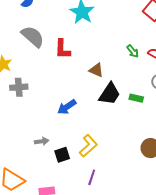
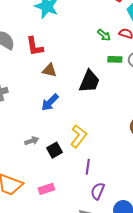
brown triangle: (96, 70) -> (49, 70), moved
green rectangle: (136, 98) -> (115, 59), moved

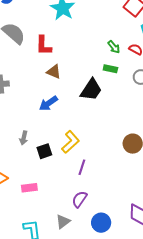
green rectangle: (115, 59) -> (110, 69), moved
gray arrow: (32, 141) -> (24, 138), turned 112
purple line: (88, 167) -> (82, 167), moved

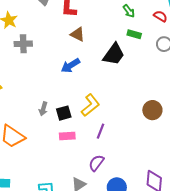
green arrow: (114, 47) -> (129, 11), moved
gray arrow: (24, 138) -> (43, 109), moved
pink rectangle: (29, 188) -> (67, 136), moved

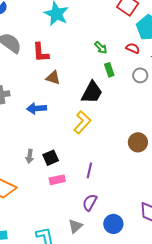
green rectangle: (134, 34) -> (109, 70), turned 64
blue arrow: (70, 66) -> (37, 108), moved, turned 36
yellow L-shape: (90, 105) -> (82, 122), moved

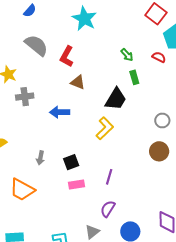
red L-shape: (41, 52) -> (67, 56), turned 30
gray circle: (140, 75) -> (162, 120), moved
gray arrow: (30, 156) -> (40, 158), moved

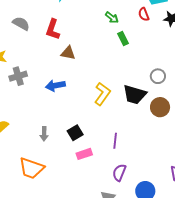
gray semicircle: (36, 45) -> (21, 24), size x0.7
red semicircle: (159, 57) -> (144, 14), turned -128
black trapezoid: (116, 99) -> (135, 95), moved, turned 85

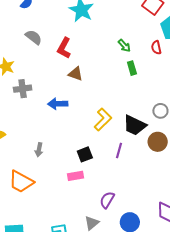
black square: (75, 133) -> (85, 154), moved
purple line: (115, 141) -> (119, 150), moved

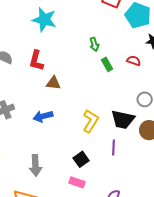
green arrow: (124, 46) -> (94, 44), turned 40
red semicircle: (156, 48) -> (134, 61), moved, turned 136
gray arrow: (39, 150) -> (35, 165), size x1.5
pink rectangle: (75, 176) -> (77, 182), turned 42

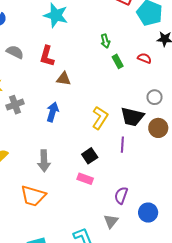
blue arrow: (43, 116) -> (53, 112), turned 120

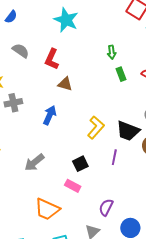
gray arrow: (44, 161) -> (34, 162), turned 45
orange trapezoid: (33, 196) -> (47, 209), moved

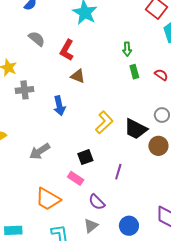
blue arrow: (50, 115) -> (59, 106), turned 138
purple line: (114, 157) -> (118, 172), moved
purple semicircle: (106, 207) -> (97, 202), moved, turned -78

